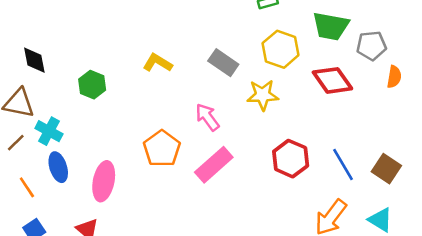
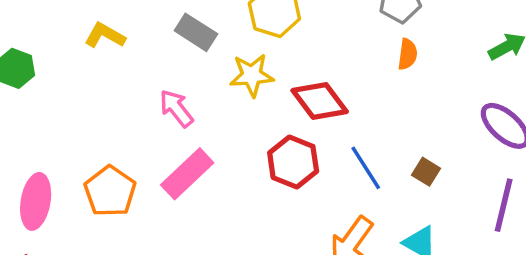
orange semicircle: (394, 77) -> (408, 54), moved
red diamond: (332, 80) -> (320, 101), moved
orange pentagon: (162, 149) -> (110, 191), moved
brown square: (386, 169) -> (426, 172), size x0.7

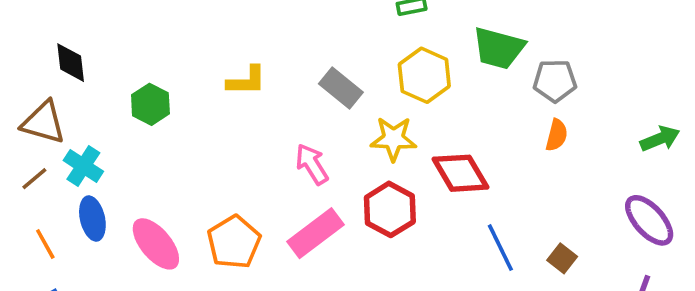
yellow L-shape: (105, 35) -> (247, 81), turned 144
red hexagon: (293, 162) -> (390, 209), moved
pink ellipse: (36, 201) -> (156, 244), turned -56

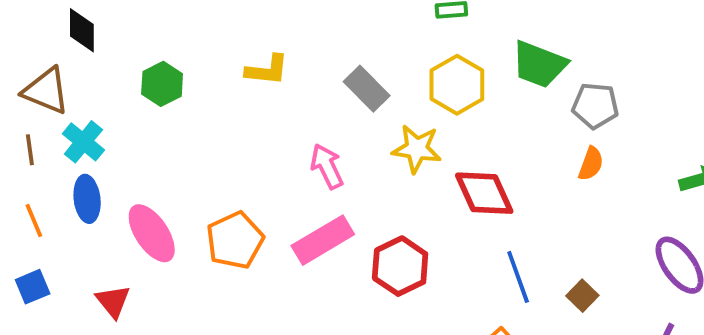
brown line: (34, 179) -> (30, 150), turned -64
red hexagon: (390, 209) -> (400, 266), moved

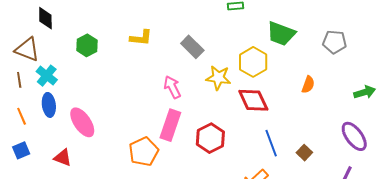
yellow hexagon: (457, 85) -> (253, 62), moved
gray pentagon: (595, 106) -> (334, 42), moved
orange pentagon: (235, 240) -> (144, 152), moved
pink rectangle: (323, 240) -> (170, 125), turned -40
red triangle: (113, 301) -> (63, 158), turned -30

